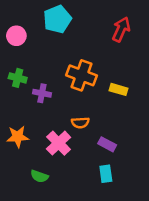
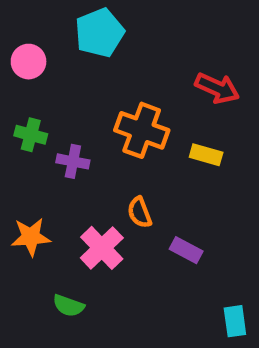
red arrow: (121, 29) -> (217, 88), moved, turned 90
orange semicircle: (80, 123) -> (139, 212), turned 72
cyan rectangle: (106, 174) -> (235, 321), moved

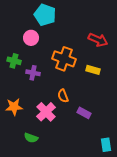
cyan pentagon: (100, 33) -> (45, 15), turned -30
pink circle: (29, 62) -> (31, 38), moved

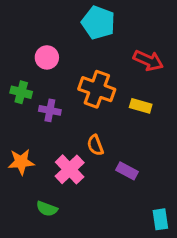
cyan pentagon: (45, 15) -> (98, 23), moved

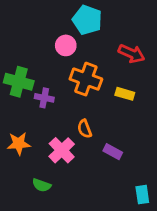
pink circle: (47, 57) -> (66, 45), moved
green cross: (21, 92) -> (19, 82), size x1.5

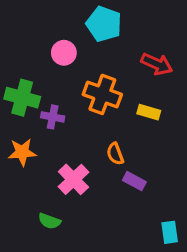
pink circle: (66, 45) -> (64, 53), moved
orange semicircle: (85, 129) -> (115, 154), moved
orange star: (19, 144) -> (22, 152), moved

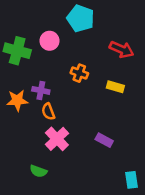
orange cross: (102, 94) -> (79, 73), size x0.6
green cross: (22, 98) -> (17, 51), moved
orange star: (22, 152) -> (17, 100), moved
orange semicircle: (115, 154) -> (48, 112), moved

